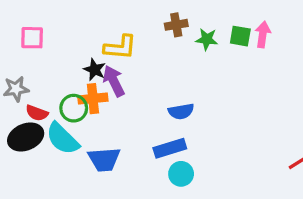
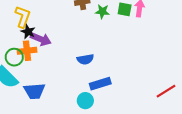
yellow L-shape: (120, 47) -> (23, 17), moved, turned -75
purple arrow: (114, 81) -> (41, 39), turned 138
blue rectangle: (170, 148) -> (100, 84), moved

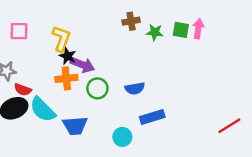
green circle: (14, 57) -> (97, 88), moved
cyan circle: (85, 101) -> (122, 137), moved

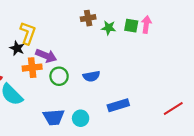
black star: (68, 56) -> (17, 48), moved
blue rectangle: (152, 117) -> (118, 105), moved
blue trapezoid: (75, 126) -> (54, 117), moved

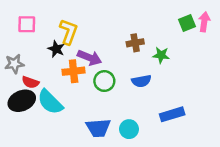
brown cross: (88, 18) -> (135, 43), moved
green square: (131, 26) -> (187, 23), turned -32
green star: (109, 28) -> (161, 55), moved

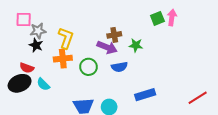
yellow L-shape: (69, 32) -> (66, 38), moved
black star: (56, 49) -> (36, 45), moved
purple arrow: (90, 58) -> (107, 47), moved
gray star: (14, 64) -> (38, 31), moved
cyan semicircle: (50, 102) -> (43, 84), size x0.6

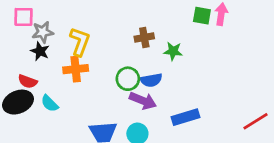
green square: (157, 18) -> (202, 16), turned 32
purple arrow: (107, 47) -> (143, 101), moved
green circle: (89, 67) -> (128, 79), moved

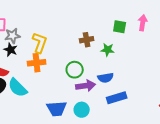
green square: (202, 16) -> (120, 27), moved
blue semicircle: (151, 80) -> (106, 78), moved
purple arrow: (143, 101) -> (86, 86), turned -30
cyan semicircle: (50, 103) -> (18, 88), size x1.5

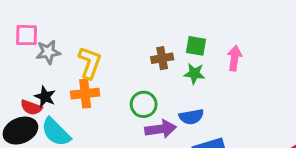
pink arrow: (143, 23) -> (234, 58), moved
green square: (120, 27) -> (196, 46), moved
black star: (11, 50) -> (45, 97), moved

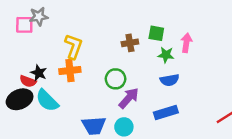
gray star: (48, 52) -> (39, 16), moved
green star: (194, 74) -> (166, 55), moved
blue semicircle: (191, 117) -> (170, 80), moved
purple arrow: (161, 129) -> (129, 98), turned -40

